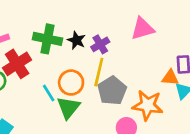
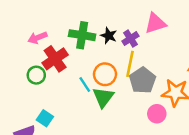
pink triangle: (143, 29) -> (155, 23), moved

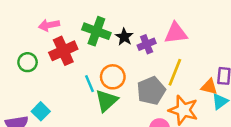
yellow line: (130, 64) -> (175, 72), moved
green circle: (36, 75) -> (28, 62), moved

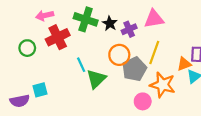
orange circle: (113, 77) -> (119, 55), moved
orange triangle: (209, 87) -> (184, 64), turned -32
cyan square: (41, 111) -> (40, 90), turned 32

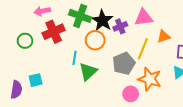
black star: (110, 23) -> (102, 20), size x1.5
orange circle: (119, 55) -> (95, 40), moved
orange triangle: (184, 64) -> (164, 36), moved
cyan line: (81, 65) -> (75, 58), turned 32
purple semicircle: (20, 101) -> (16, 90), turned -72

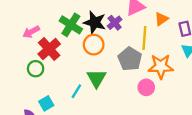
green cross: (80, 16) -> (71, 25), turned 30
green circle: (25, 41) -> (36, 69), moved
cyan line: (75, 58) -> (76, 91), moved, turned 40

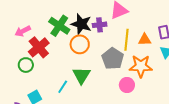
orange triangle: (161, 19) -> (145, 40), moved, turned 32
purple cross: (115, 23) -> (100, 25), turned 32

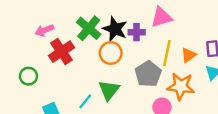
orange triangle: (145, 40) -> (189, 55), turned -40
green circle: (26, 65) -> (28, 76), moved

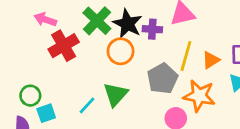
pink arrow: (44, 30) -> (45, 20), turned 36
green circle: (28, 76) -> (30, 96), moved

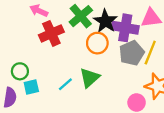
purple cross: (152, 29) -> (125, 28), size x1.6
gray pentagon: (162, 79) -> (132, 53), moved

